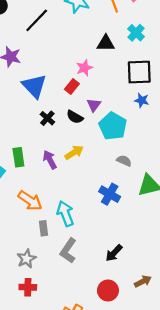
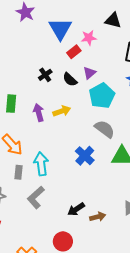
blue triangle: (34, 86) -> (60, 29), moved
gray semicircle: (124, 161) -> (105, 129), size x1.5
brown arrow: (143, 281) -> (98, 217), moved

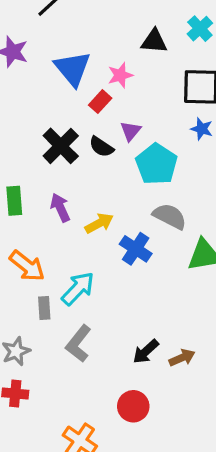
black cross: (45, 75) -> (61, 146), size x1.6
yellow arrow: (62, 111) -> (99, 223), moved
blue cross: (85, 156) -> (136, 249), moved
cyan arrow: (41, 164) -> (78, 289), turned 60

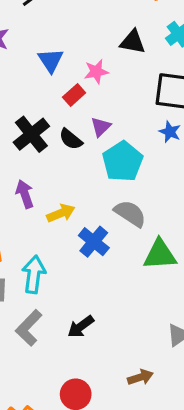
blue triangle: (73, 69) -> (51, 60), size x0.7
cyan arrow: (78, 289) -> (34, 274), turned -42
black arrow: (146, 352) -> (81, 327), moved
brown arrow: (182, 358) -> (140, 377), moved

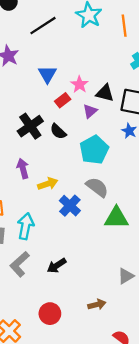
black triangle: (133, 42) -> (105, 93), moved
pink star: (96, 72) -> (79, 84), turned -30
purple triangle: (101, 127) -> (90, 111), moved

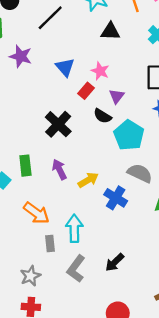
black triangle: (105, 93) -> (110, 31), moved
black semicircle: (58, 131) -> (102, 116), moved

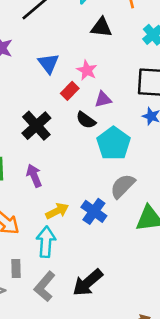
purple triangle: (117, 96) -> (103, 99), turned 35
gray semicircle: (140, 173) -> (123, 186), turned -75
yellow arrow: (88, 180) -> (57, 211), moved
gray rectangle: (50, 243) -> (16, 268), moved
black arrow: (115, 262) -> (88, 283), size x1.4

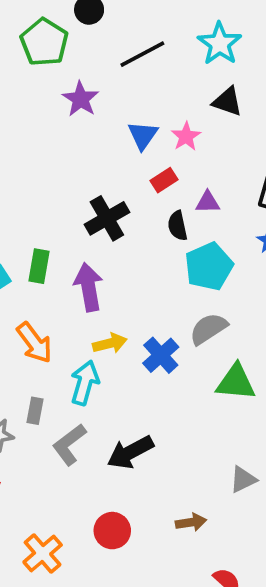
pink star: (87, 70) -> (186, 136), moved
black semicircle: (86, 120) -> (178, 226), turned 30
purple arrow: (34, 176) -> (89, 287), size x1.4

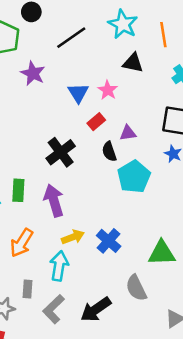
gray semicircle: (208, 329) -> (136, 288), moved, turned -76
orange arrow: (34, 343) -> (22, 243), turned 76

